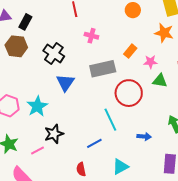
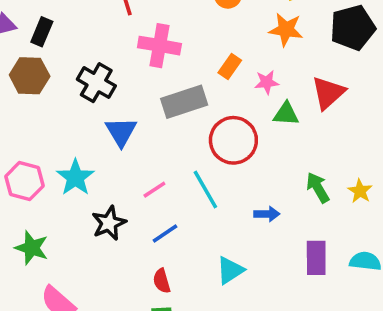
pink cross: (91, 36) -> (159, 46), size x1.6
blue line: (94, 143) -> (165, 233), moved
pink line: (37, 150) -> (154, 190), moved

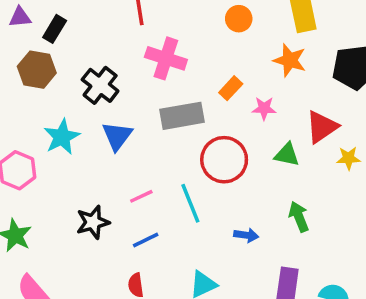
green triangle: (286, 114) -> (287, 155), moved
cyan star: (75, 177) -> (62, 137), moved
yellow star: (360, 191) -> (348, 158), moved, turned 30

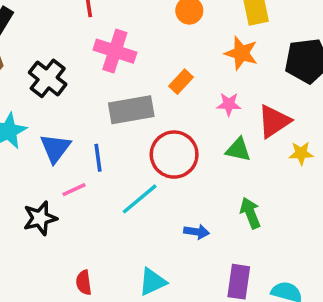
pink star: (264, 108) -> (229, 104), moved
blue triangle: (117, 136) -> (55, 148), moved
pink line: (141, 196) -> (74, 190), moved
cyan line: (190, 203) -> (140, 199), turned 72
blue line: (146, 240) -> (98, 158), moved, turned -72

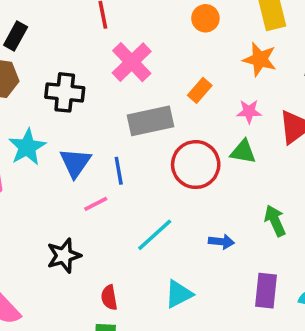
pink cross: (115, 51) -> (132, 62), turned 30
black cross: (48, 78) -> (65, 92), turned -30
green triangle: (238, 150) -> (243, 152), moved
cyan line: (140, 199) -> (155, 235), moved
black star: (40, 218) -> (64, 256), moved

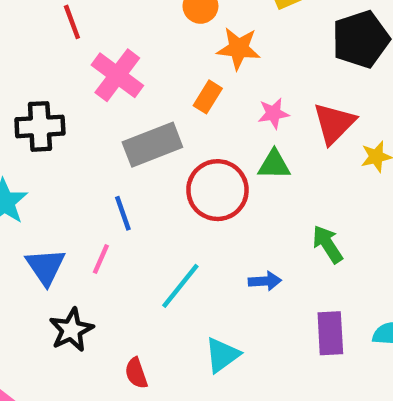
orange star: (260, 59) -> (239, 48), moved
blue triangle: (75, 163) -> (46, 267), moved
pink line: (96, 204) -> (101, 259), turned -30

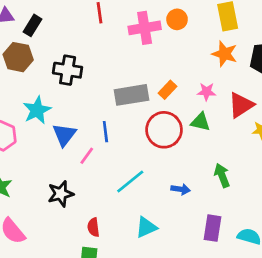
orange star: (239, 48) -> (225, 54), moved
pink cross: (117, 75) -> (145, 28), moved, turned 32
orange rectangle: (208, 97) -> (168, 90), moved
blue triangle: (46, 267) -> (64, 135), moved

